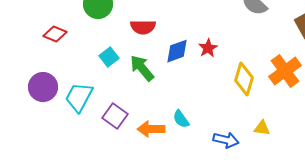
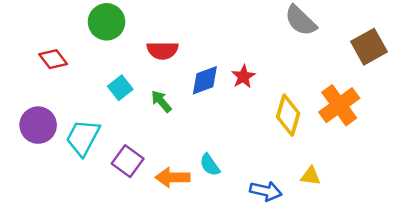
red diamond: (55, 34) -> (53, 59), turned 30
green arrow: (142, 68) -> (161, 101), size x0.7

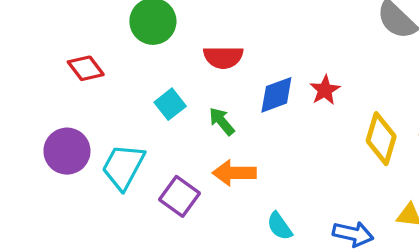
cyan semicircle: (210, 165) -> (280, 226), moved
orange arrow: (172, 177) -> (234, 173), moved

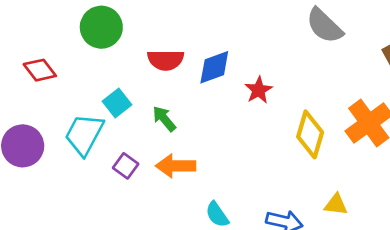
blue diamond: (276, 95) -> (214, 67), moved
cyan trapezoid: (123, 167) -> (84, 134), moved
purple square: (180, 196) -> (126, 166), moved, size x0.7

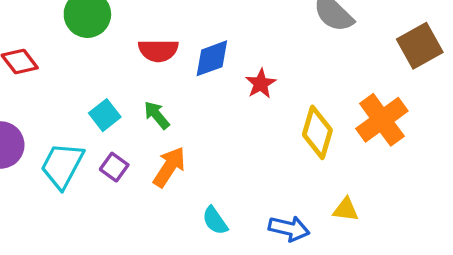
cyan square: (117, 103) -> (105, 115), moved
cyan trapezoid: (84, 134) -> (62, 165), moved
orange arrow: (176, 166) -> (169, 167), turned 123

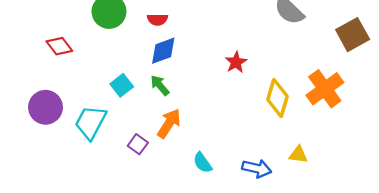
red semicircle: (158, 50) -> (157, 20), moved, size x0.7
blue diamond: (212, 58) -> (163, 51), moved
purple square: (114, 167) -> (138, 144), moved

